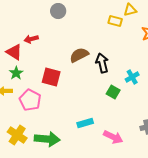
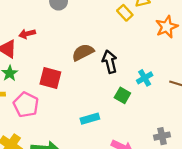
yellow rectangle: (115, 21) -> (125, 13), turned 32
cyan rectangle: (85, 123) -> (90, 119), moved

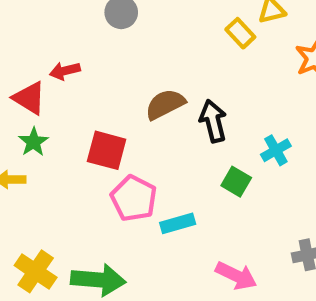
pink pentagon: (26, 105) -> (134, 198), moved

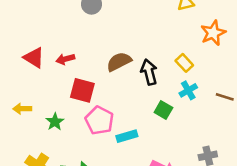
yellow rectangle: (240, 33) -> (184, 63), moved
red arrow: (65, 71) -> (65, 59), moved
green star: (33, 142) -> (55, 122), moved

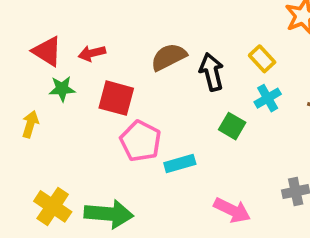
yellow arrow: (22, 109) -> (30, 124), turned 108
green star: (55, 122) -> (62, 89), moved, turned 30

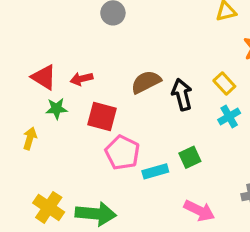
green square: (232, 126) -> (190, 157), moved, turned 35

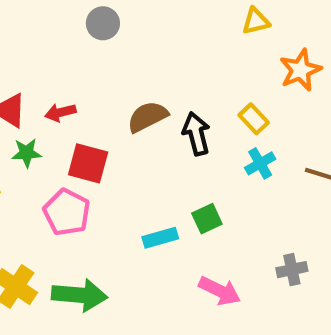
pink pentagon: (122, 153) -> (67, 212), moved

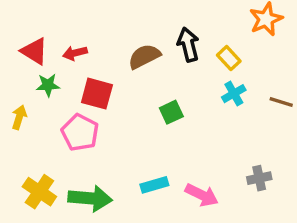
black arrow: (196, 134) -> (188, 45), moved
green square: (207, 219) -> (171, 112), moved
cyan rectangle: (160, 238) -> (154, 185), moved

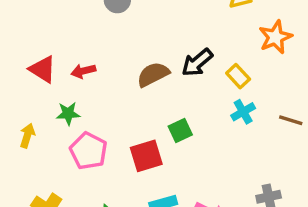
black arrow: (188, 45) -> (197, 63), turned -116
green star: (48, 85) -> (68, 113), moved
red square: (97, 94) -> (146, 156), moved, turned -32

